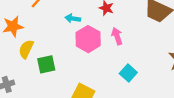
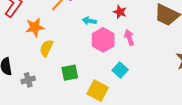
green square: (46, 64) -> (70, 73), moved
cyan square: (128, 73) -> (120, 70), moved

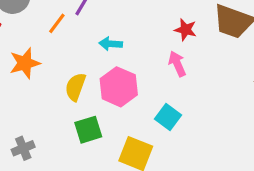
red star: (120, 12) -> (186, 30), moved
pink hexagon: (103, 40) -> (119, 87), moved
yellow semicircle: (46, 48) -> (75, 87), moved

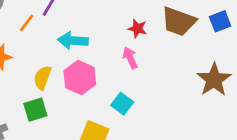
cyan arrow: (111, 44) -> (73, 41), size x1.5
green square: (88, 130) -> (35, 110), moved

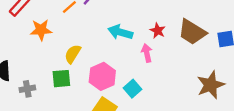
cyan arrow: (73, 41) -> (120, 32), moved
pink hexagon: (80, 78) -> (102, 76), moved

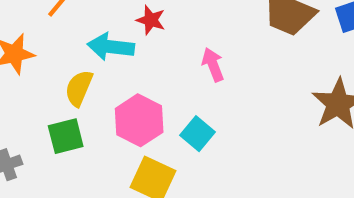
red star: (158, 31) -> (151, 20), moved
cyan arrow: (120, 32) -> (111, 47), moved

